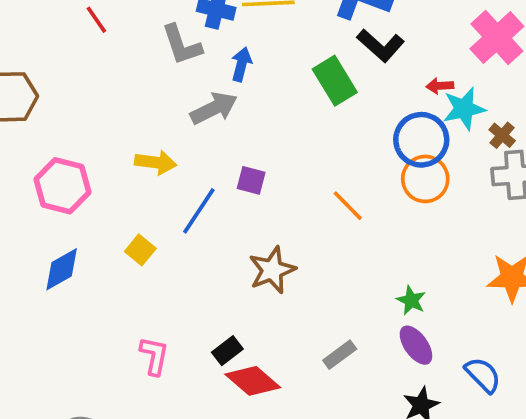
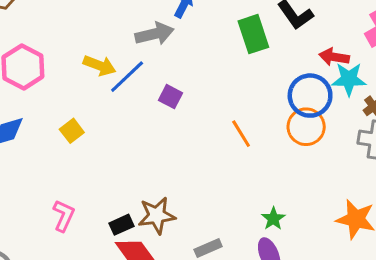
red arrow: (440, 86) -> (334, 57), size x1.4
blue line: (199, 211) -> (127, 77), moved
brown star: (272, 270) -> (157, 215), moved

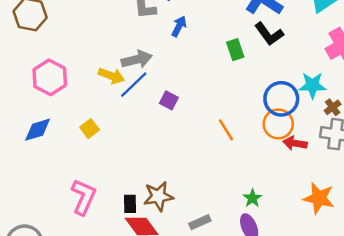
gray arrow: (154, 34) -> (137, 59), moved
green rectangle: (253, 34) -> (235, 50), size x0.7
red arrow: (334, 57) -> (295, 143), moved
pink L-shape: (64, 216) -> (83, 197), size x1.4
black rectangle: (121, 225) -> (130, 204), turned -66

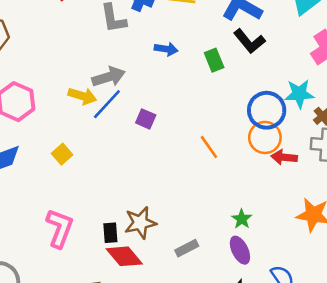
blue arrow: (179, 26) -> (166, 49), moved, turned 75

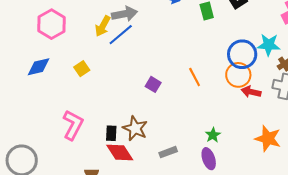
yellow arrow: (82, 96) -> (103, 26), turned 95
purple square: (146, 119) -> (153, 84), moved
brown star: (140, 223) -> (135, 128), turned 30

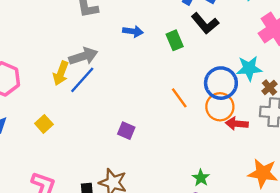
orange line: (195, 77) -> (179, 98), moved

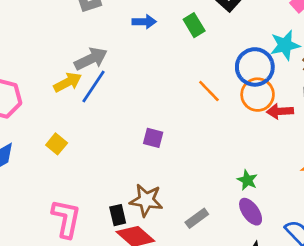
yellow arrow: (61, 73) -> (68, 82), turned -130

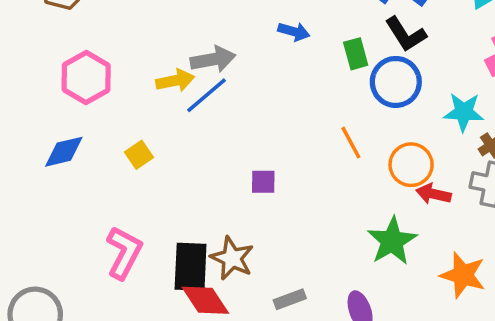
blue circle: (255, 67) -> (396, 82), moved
purple square: (153, 138) -> (263, 182), turned -30
green star: (247, 180) -> (392, 241), moved, size x1.8
black rectangle: (118, 215) -> (191, 267), size x1.8

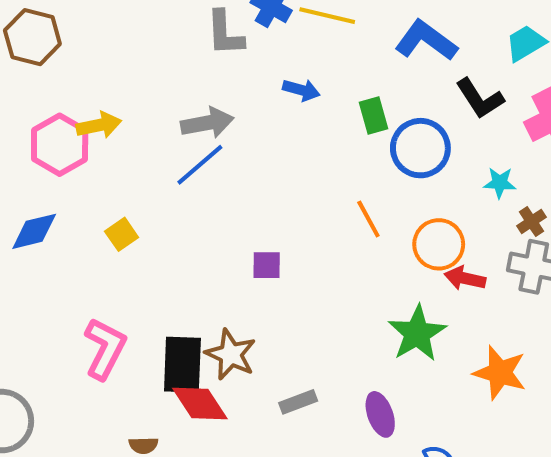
black L-shape: (406, 34) -> (480, 99), moved
yellow arrow: (175, 81) -> (99, 125), moved
cyan star: (464, 112) -> (500, 183), size x0.7

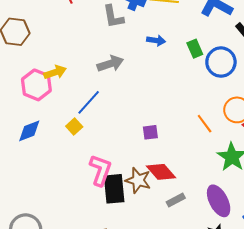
blue line: (200, 165) -> (89, 102), moved
orange line: (368, 219) -> (205, 124), moved
pink L-shape: (105, 349) -> (100, 170), moved
red diamond: (200, 404) -> (161, 172), moved
purple ellipse: (380, 414) -> (219, 201), size x1.4

